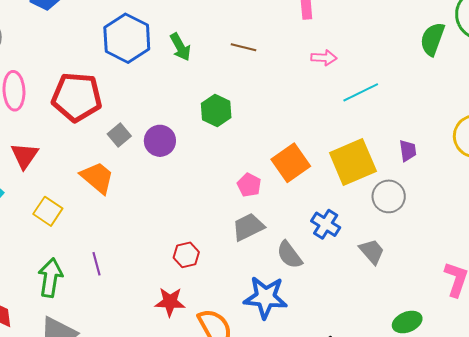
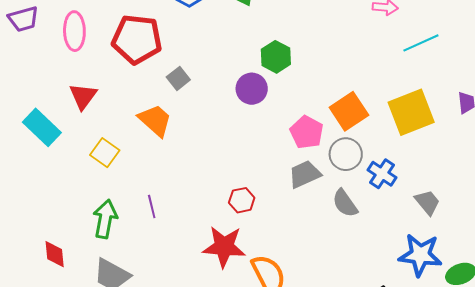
purple circle: (160, 141) -> (252, 89), moved
pink pentagon: (249, 185) -> (307, 132), size x1.4
gray circle: (389, 196) -> (346, 154), moved
blue star: (266, 297) -> (420, 255), moved
red star: (170, 302) -> (224, 247), size x1.4

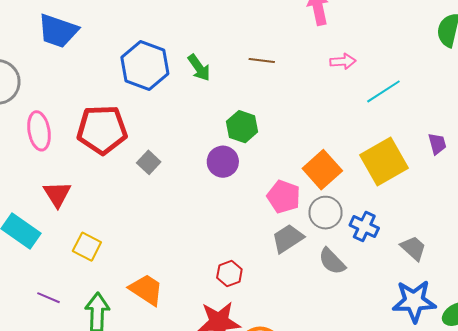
orange trapezoid: (155, 120) -> (146, 290), moved
purple line: (152, 206) -> (48, 298), moved, turned -45

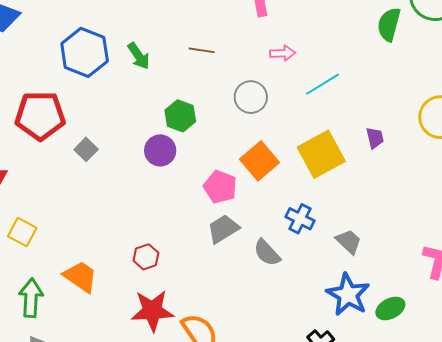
gray circle: (326, 213) -> (251, 97), moved
red hexagon: (229, 273) -> (146, 257), moved
blue star: (414, 301) -> (348, 295), turned 30

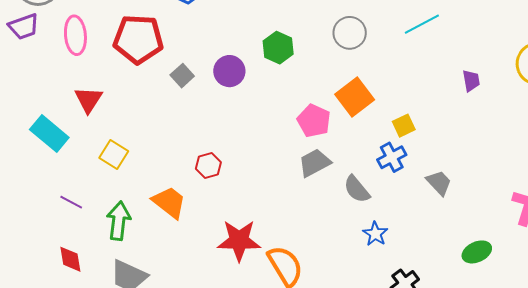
purple circle: (160, 150) -> (229, 71), moved
yellow square: (321, 154) -> (404, 126), moved, size x0.5
blue cross: (300, 219) -> (392, 157), turned 32
red hexagon: (146, 257) -> (208, 165), moved
blue star: (348, 295) -> (375, 234), moved, size x0.6

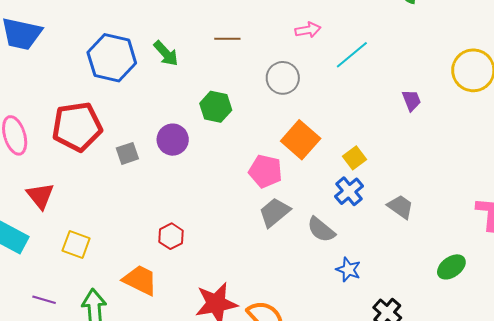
gray square: (182, 76) -> (127, 153), turned 35

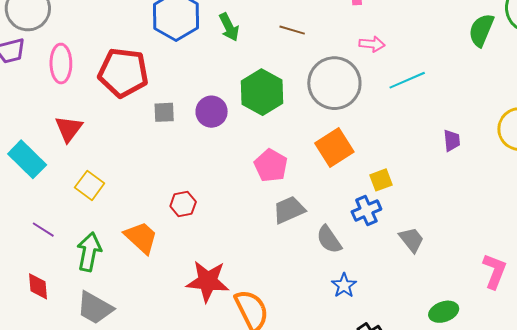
gray circle: (283, 78) -> (334, 83), size x1.6
green hexagon: (216, 107) -> (262, 92), size x1.4
pink pentagon: (265, 171) -> (271, 166), moved

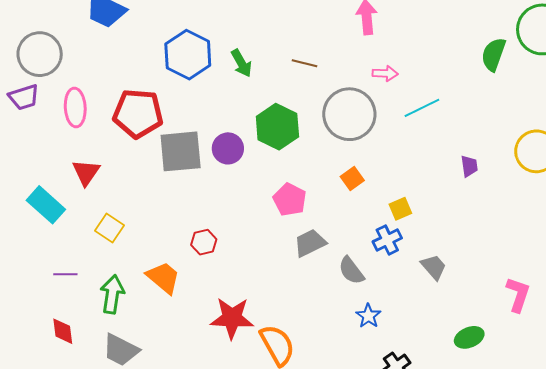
gray square: (164, 112) -> (181, 151), size x2.0
orange square: (334, 147) -> (352, 179), size x0.6
purple line: (43, 230) -> (65, 274), turned -30

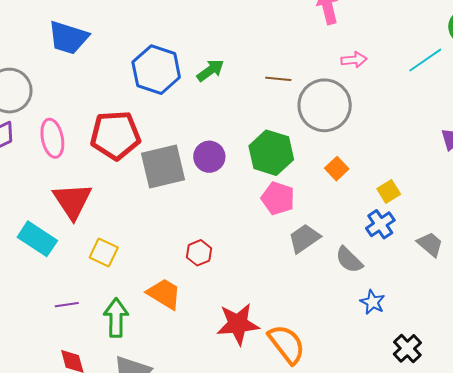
green arrow: (241, 63) -> (210, 70), turned -88
brown line: (305, 63) -> (278, 79), moved
cyan line: (422, 108) -> (425, 60), moved
green hexagon: (277, 127) -> (271, 153), moved
red triangle: (86, 172) -> (72, 201), size x1.4

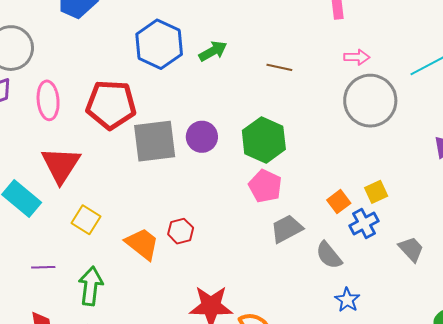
gray circle: (325, 105) -> (370, 101), moved
orange square: (337, 169) -> (339, 202), moved
orange trapezoid: (164, 294) -> (142, 244), moved

